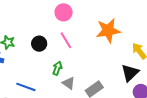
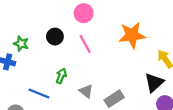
black circle: (39, 44) -> (55, 37), moved
green arrow: (57, 68) -> (61, 76), moved

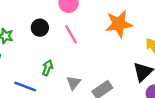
gray triangle: (86, 91) -> (74, 83), turned 32

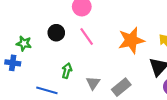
orange star: (119, 24) -> (131, 40), moved

